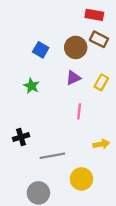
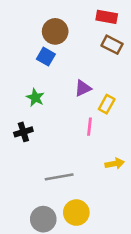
brown circle: (76, 47) -> (55, 31), moved
yellow rectangle: (101, 82) -> (107, 104), moved
black cross: (21, 137) -> (23, 132), moved
yellow circle: (81, 179) -> (76, 213), moved

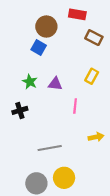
red rectangle: (107, 17) -> (77, 14), moved
purple triangle: (83, 88) -> (55, 84), moved, turned 32
yellow rectangle: (107, 104) -> (92, 76), moved

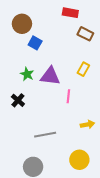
brown circle: (46, 27) -> (22, 24), moved
purple triangle: (55, 84) -> (50, 76), size x1.5
black cross: (20, 110) -> (18, 100), turned -32
yellow circle: (64, 178) -> (79, 160), moved

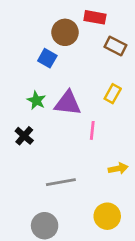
brown circle: (22, 24) -> (65, 32), moved

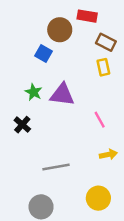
yellow rectangle: (113, 94) -> (103, 67), moved, turned -42
pink line: (92, 130) -> (100, 120), moved, turned -35

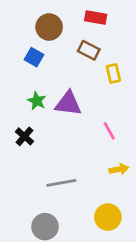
brown circle: (60, 30) -> (49, 27), moved
brown rectangle: (106, 42) -> (89, 50), moved
blue square: (44, 53) -> (34, 57), moved

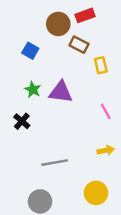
red rectangle: (96, 17) -> (85, 15), turned -30
brown circle: (49, 27) -> (58, 24), moved
pink line: (109, 131) -> (106, 111), moved

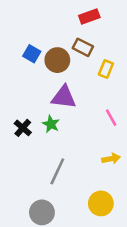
brown circle: (58, 24) -> (57, 60), moved
yellow rectangle: (101, 65) -> (106, 69), turned 35
green star: (33, 90) -> (51, 124), moved
gray line: (55, 163) -> (57, 171), turned -55

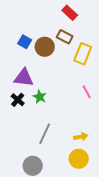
red rectangle: (89, 17) -> (70, 13), turned 63
yellow rectangle: (106, 69) -> (83, 54), size x1.5
purple triangle: (64, 97) -> (24, 78), moved
yellow arrow: (111, 159) -> (81, 137), moved

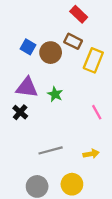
pink line: (87, 92) -> (97, 112), moved
green star: (40, 97) -> (55, 94), moved
gray line: (45, 134) -> (51, 150), turned 50
yellow circle: (79, 159) -> (72, 184), moved

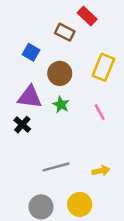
brown rectangle: (73, 41) -> (65, 32), moved
brown circle: (51, 53) -> (60, 73), moved
pink line: (97, 112) -> (100, 112), moved

